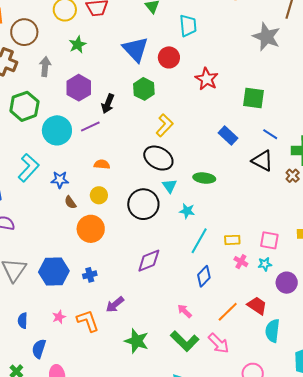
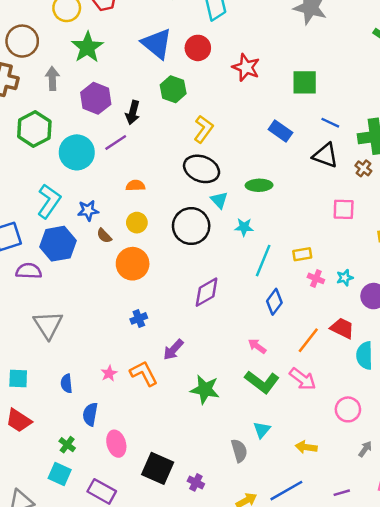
green star: (78, 45) -> (87, 47), size x1.5
pink square: (269, 240) -> (344, 209), moved
blue hexagon: (54, 272) -> (58, 244), moved

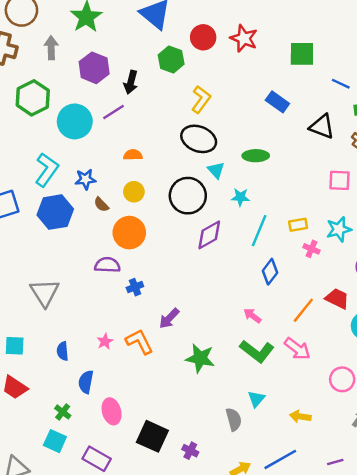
red circle: (198, 48) -> (203, 37), moved
blue line: (330, 123) -> (341, 84), moved
purple semicircle: (29, 271) -> (107, 265), moved
cyan star: (345, 278) -> (339, 229), moved, size x1.5
purple diamond: (207, 292) -> (209, 235), moved

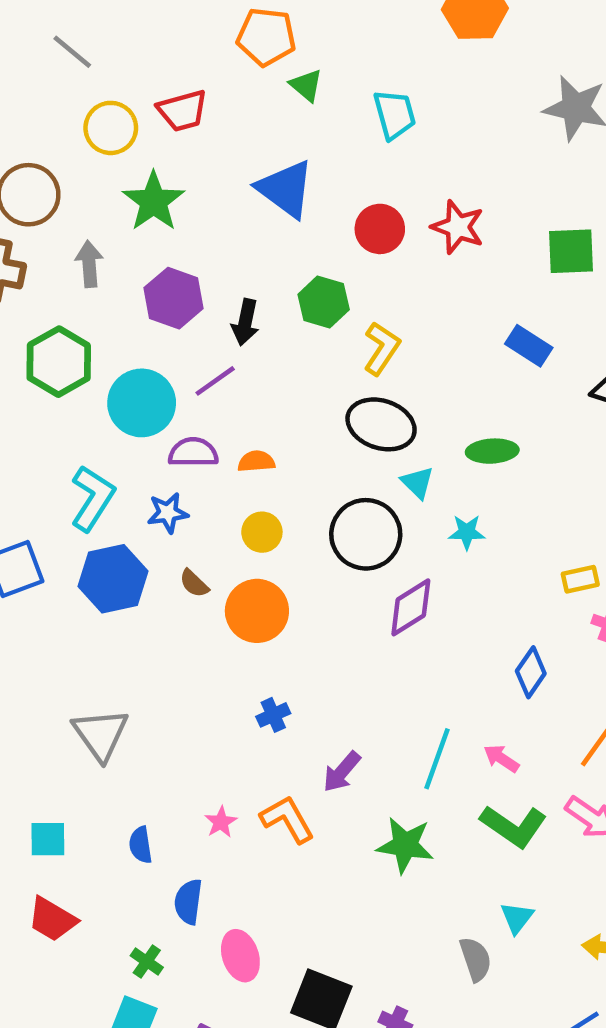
green hexagon: (171, 60) -> (324, 302), moved
brown semicircle: (101, 204) -> (194, 583), moved
cyan line: (259, 231) -> (437, 759), moved
purple semicircle: (107, 265) -> (193, 452), moved

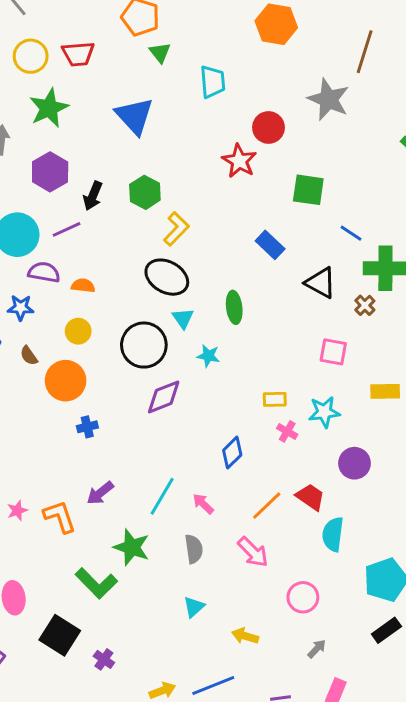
red circle: (380, 229) -> (268, 127), moved
green ellipse: (492, 451) -> (234, 307), turned 76
blue cross: (273, 715) -> (87, 427), moved
green L-shape: (514, 826) -> (96, 583), moved
gray semicircle: (476, 959) -> (194, 549), moved

